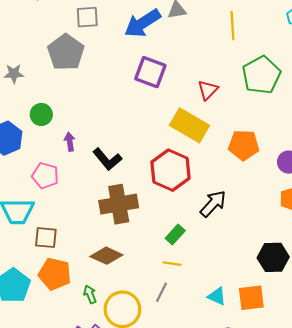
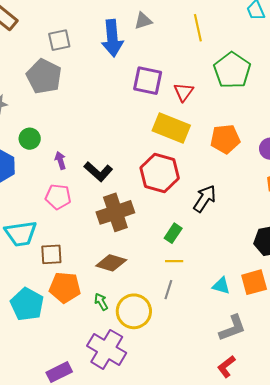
blue arrow: (142, 23) -> (112, 38), turned -54
purple square: (150, 72) -> (148, 81), moved
pink pentagon: (45, 176) -> (58, 197), moved

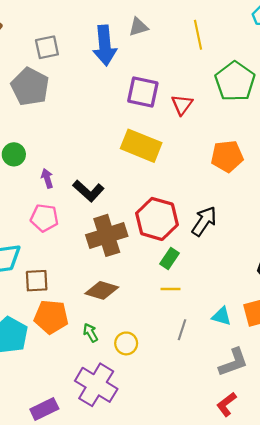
yellow rectangle: (171, 128) -> (141, 146), moved
red hexagon: (160, 173) -> (157, 219), moved
gray line: (168, 290) -> (182, 330), moved
yellow circle: (134, 311) -> (126, 343), size x0.6

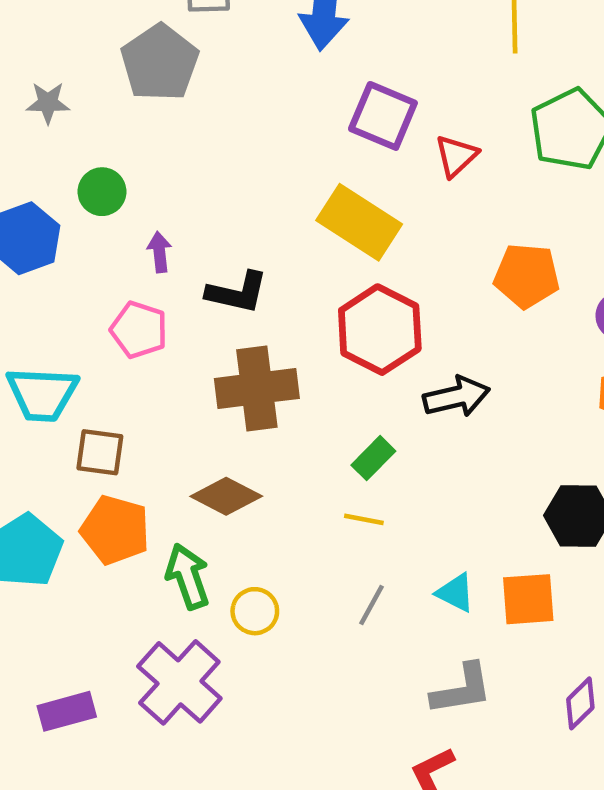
black L-shape: (88, 191) -> (237, 292), turned -40
red hexagon: (157, 219) -> (380, 330), moved
black arrow: (204, 221) -> (457, 397), turned 32
green arrow: (90, 333) -> (188, 576), size x1.6

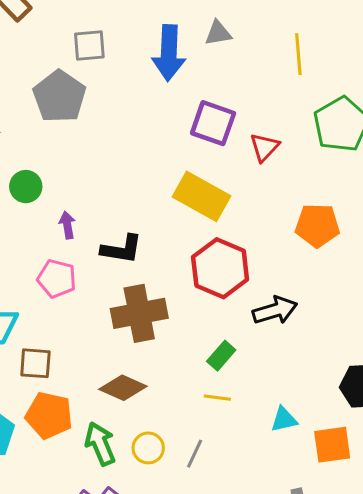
cyan triangle: (455, 593) -> (284, 419), moved, turned -36
gray line: (371, 605) -> (195, 454), moved
yellow circle: (255, 611) -> (148, 448), moved

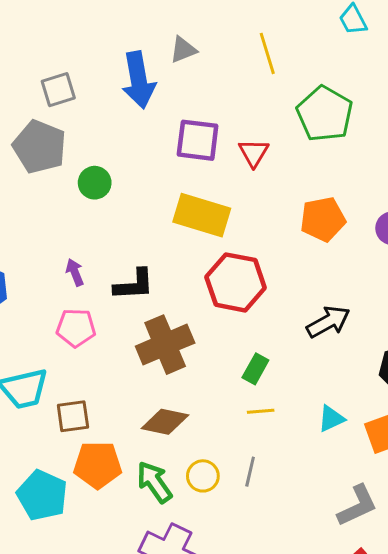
green circle: (26, 187) -> (95, 183), moved
black arrow: (275, 310) -> (328, 322), moved

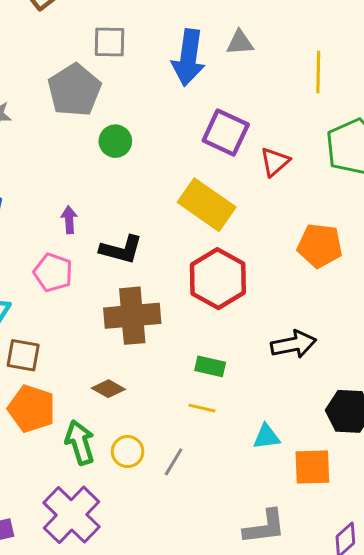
green rectangle: (255, 369) -> (210, 366), turned 56
brown diamond: (165, 422) -> (108, 389), size x0.7

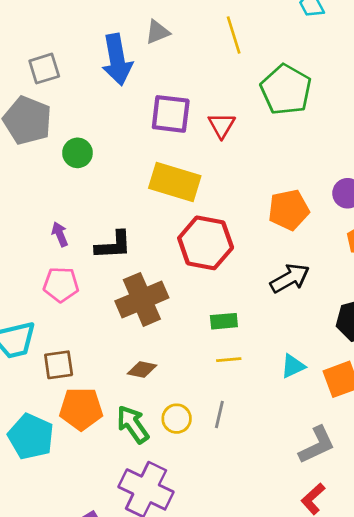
orange pentagon: (320, 246) -> (289, 210), moved

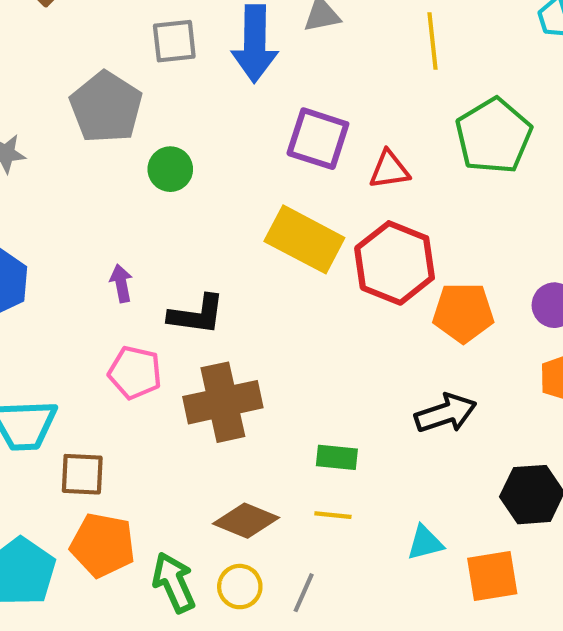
gray square: (44, 69) -> (174, 41), moved
red triangle: (222, 125) -> (389, 170), turned 40
red hexagon: (206, 243) -> (395, 263), moved
pink pentagon: (61, 285) -> (135, 373), moved
brown diamond: (142, 370) -> (246, 521), moved, size x1.4

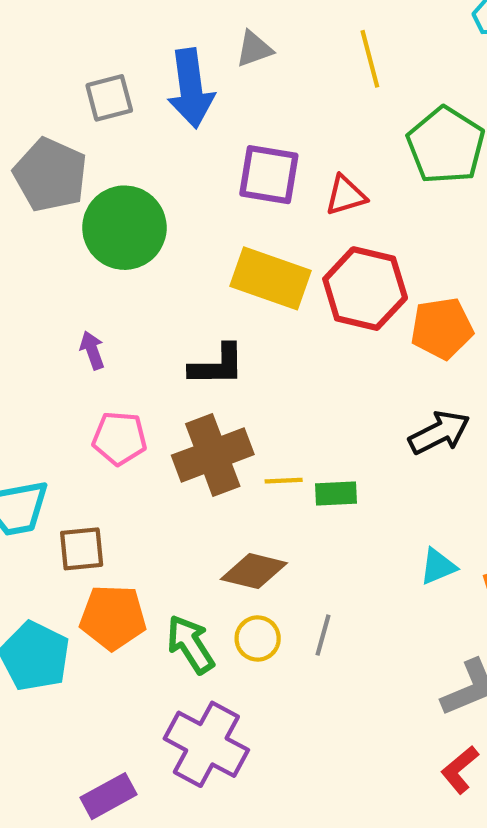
green circle: (170, 169) -> (124, 228), size x1.8
black L-shape: (197, 315) -> (217, 365), moved
yellow line: (333, 515) -> (284, 481), moved

